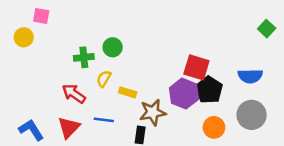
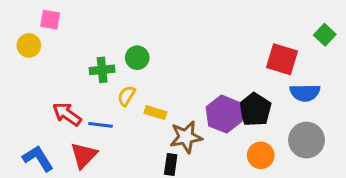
red square: (196, 67) -> (282, 59), moved
red arrow: (74, 94) -> (67, 114), moved
blue line: (104, 120) -> (101, 125), moved

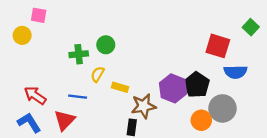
red arrow: (67, 114) -> (35, 95), moved
gray circle: (306, 140) -> (222, 108), moved

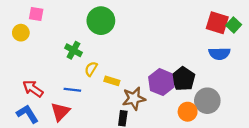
green circle: (106, 45) -> (101, 21), moved, size x1.6
red square: (218, 46) -> (217, 23), moved
green cross: (79, 54) -> (73, 50), turned 35
blue semicircle: (235, 72) -> (219, 54), moved

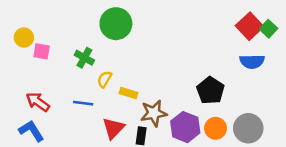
pink square: (36, 14) -> (42, 51), moved
red square: (217, 23) -> (250, 26), turned 30
purple hexagon: (161, 82) -> (185, 127), moved
gray circle: (207, 101) -> (248, 128), moved
red triangle: (60, 112) -> (113, 128), moved

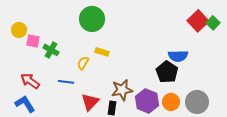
green cross: (84, 58) -> (51, 50), moved
blue semicircle: (252, 61) -> (178, 56), moved
yellow rectangle: (129, 93) -> (102, 52), moved

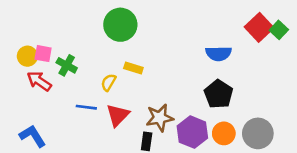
yellow circle: (19, 30) -> (27, 56), moved
blue semicircle: (178, 56) -> (219, 54), moved
red arrow: (30, 81) -> (39, 81), moved
red triangle: (90, 102) -> (118, 115), moved

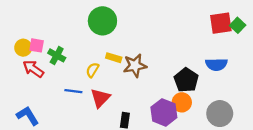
red square: (259, 27) -> (221, 23), turned 35
blue semicircle: (219, 54) -> (216, 64), moved
brown star: (160, 118) -> (135, 66), moved
orange circle: (224, 133) -> (182, 102), moved

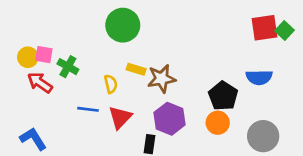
yellow semicircle: (92, 70) -> (111, 84), turned 136
purple hexagon: (164, 112) -> (170, 119), moved

